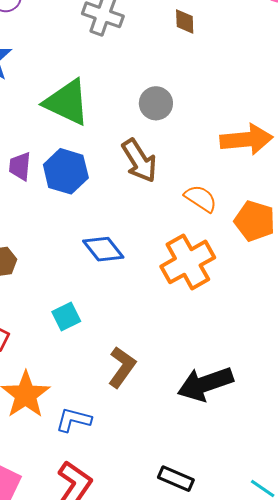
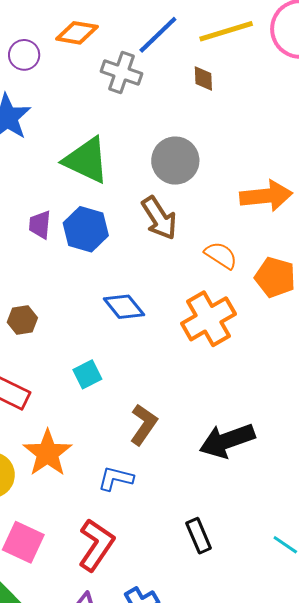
gray circle: (156, 103) -> (175, 161), size x1.4
blue L-shape: (73, 420) -> (116, 479), moved
black rectangle: (176, 479) -> (199, 536), turned 44

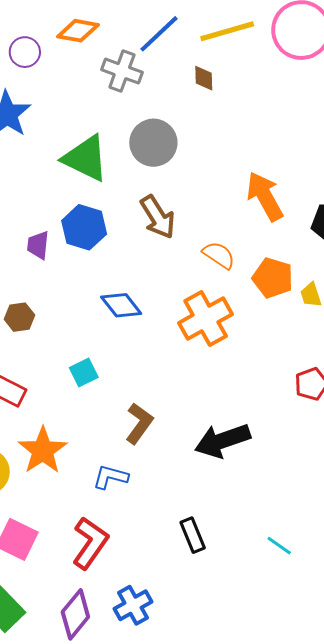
gray circle: (175, 161) -> (153, 143), moved
orange arrow: (266, 196) -> (265, 196), turned -114
purple trapezoid: (40, 225) -> (38, 245), moved

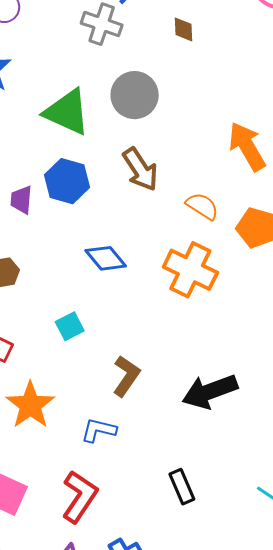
orange cross: (206, 319) -> (190, 270), turned -34

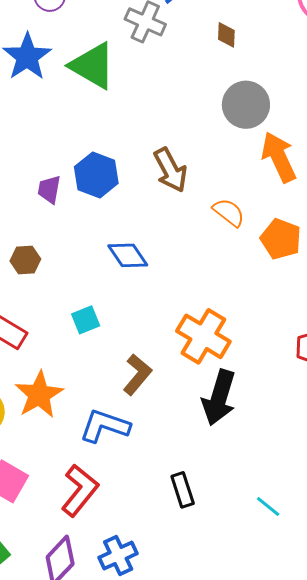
gray circle: (135, 95) -> (246, 105), moved
green triangle: (67, 112) -> (93, 66), moved
orange cross: (190, 270) -> (203, 336), moved
black arrow: (210, 391) -> (219, 398), turned -58
blue L-shape: (99, 430) -> (105, 426), size x1.4

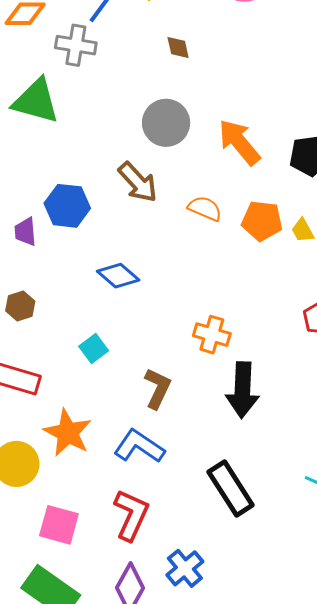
brown diamond: (226, 35) -> (178, 48), moved
gray circle: (246, 105) -> (166, 123), moved
orange cross: (203, 336) -> (212, 335), size x0.7
blue L-shape: (105, 426) -> (139, 446), turned 30
black rectangle: (183, 490) -> (231, 488), size x1.6

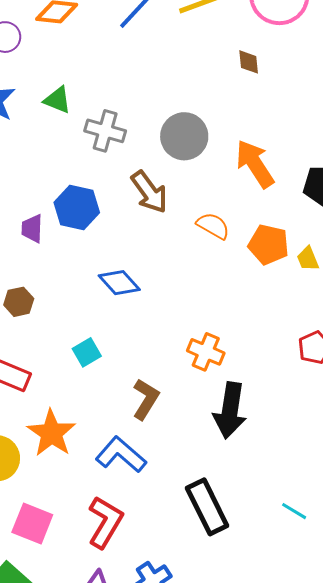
gray cross: (76, 45) -> (105, 131), moved
brown diamond: (178, 48) -> (249, 62), moved
green triangle: (36, 101) -> (57, 100), size x0.6

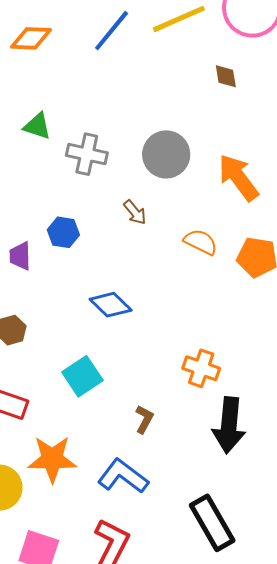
brown arrow: (149, 192) -> (135, 212), size x0.6
blue hexagon: (77, 208) -> (63, 232), size x0.7
cyan square: (87, 352) -> (82, 376), size x1.4
brown L-shape: (146, 399) -> (144, 419), size x0.7
orange star: (51, 433) -> (52, 459), turned -30

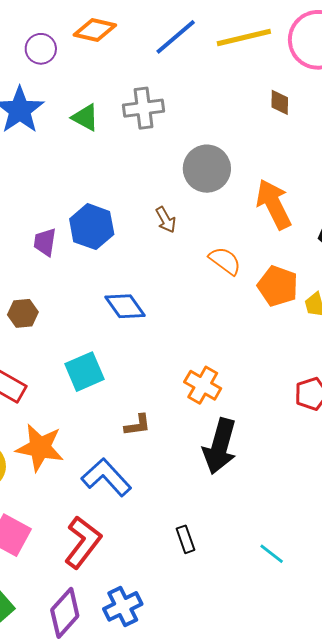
gray cross: (87, 154) -> (143, 108), moved, turned -30
blue hexagon: (63, 232) -> (92, 227), size x1.4
brown L-shape: (144, 419) -> (138, 425), turned 44
black rectangle: (212, 523) -> (186, 539), size x0.5

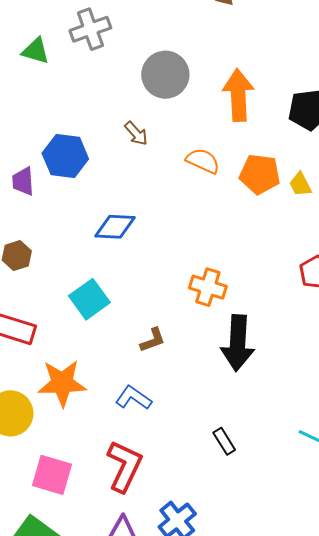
orange arrow: (274, 204) -> (238, 95), turned 36
blue diamond: (125, 306) -> (115, 227), turned -39
blue L-shape: (106, 477) -> (133, 398), size x0.7

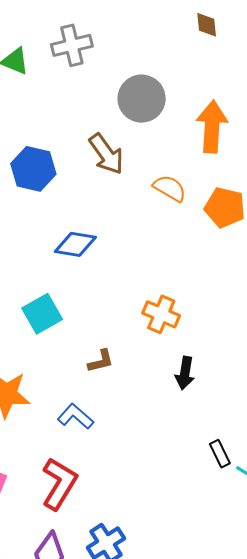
brown arrow: (136, 134) -> (106, 154), size x1.6
black arrow: (238, 343) -> (185, 373), size x0.6
black rectangle: (224, 441) -> (220, 454), moved

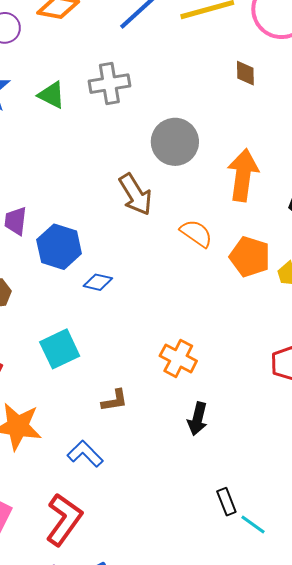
blue hexagon: (33, 169) -> (59, 247), moved
blue diamond: (75, 244) -> (98, 282), size x0.7

